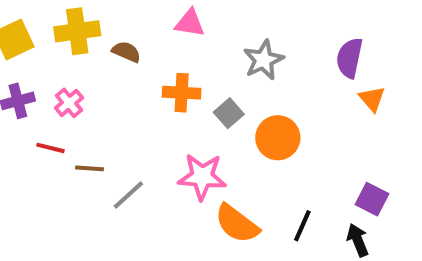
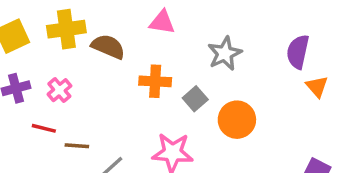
brown semicircle: (126, 52) -> (108, 47), size x1.4

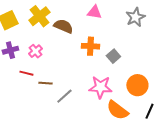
yellow cross: (66, 29) -> (39, 16), turned -30
gray star: (225, 54) -> (135, 17), moved
orange circle: (237, 120) -> (137, 85), moved

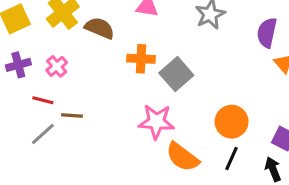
gray square: (113, 56) -> (176, 74), size x1.5
orange circle: (137, 85) -> (232, 122), moved
gray line: (64, 96) -> (43, 134), moved

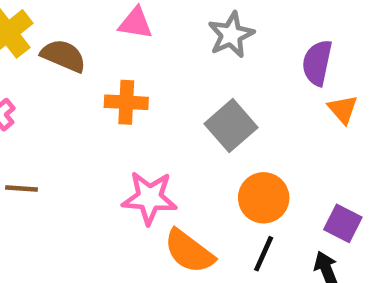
gray square: (176, 74) -> (231, 126), moved

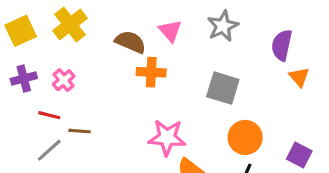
pink triangle: (136, 23) -> (170, 31), moved, turned 40
brown semicircle: (63, 56) -> (130, 42), moved
gray square: (231, 126) -> (223, 88), turned -32

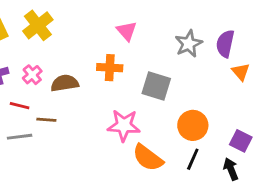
gray star: (223, 26) -> (189, 44), moved
brown semicircle: (130, 42) -> (65, 83), moved, turned -32
gray square: (223, 88) -> (156, 86), moved
gray line: (49, 150) -> (20, 137), turned 35

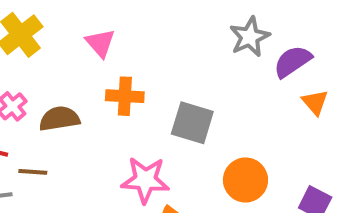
pink triangle: (127, 31) -> (100, 43), moved
gray star: (189, 44) -> (250, 37), moved
purple semicircle: (225, 44) -> (293, 61), turned 44

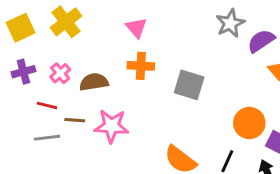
pink triangle: (100, 43) -> (136, 28), moved
pink star: (145, 180) -> (111, 126), moved
orange circle: (245, 180) -> (249, 123), moved

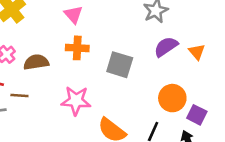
purple semicircle: (261, 41) -> (166, 47), moved
pink star: (111, 126) -> (76, 101), moved

